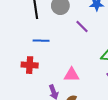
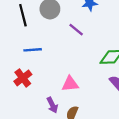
red cross: (30, 65) -> (23, 78), turned -35

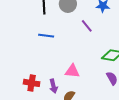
red cross: (23, 78) -> (32, 83), moved, turned 35

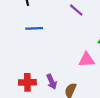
pink triangle: (72, 71) -> (87, 60), moved

